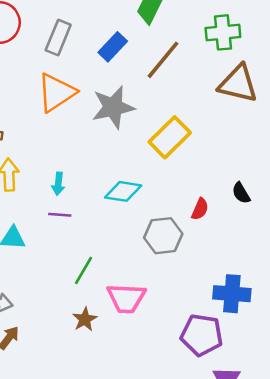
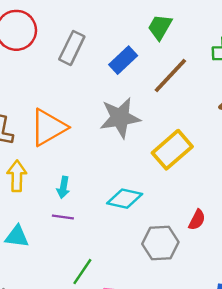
orange triangle: (56, 92) -> (48, 127), moved

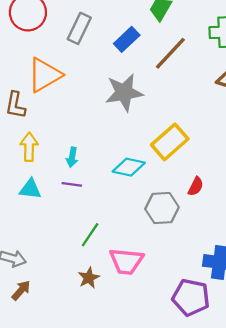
orange triangle: (48, 127) -> (45, 75), moved
yellow rectangle: (172, 150) -> (170, 142), moved
cyan triangle: (17, 236) -> (30, 189), moved

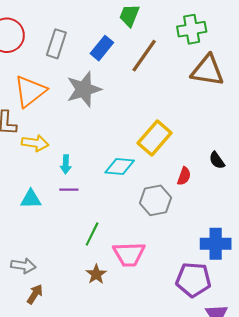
gray star: (124, 93) -> (84, 89), moved
yellow arrow: (29, 147) -> (35, 143), moved, turned 105

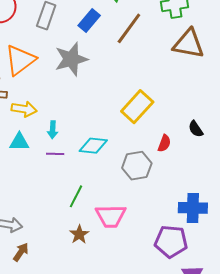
cyan diamond: (120, 166) -> (93, 146), moved
cyan triangle: (31, 199) -> (19, 142), moved

